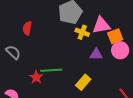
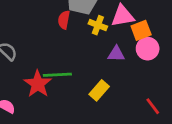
red semicircle: (27, 28) -> (64, 20), moved
red star: (36, 77) -> (38, 84), size x1.5

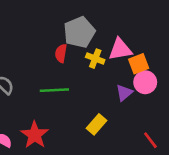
purple triangle: (116, 54) -> (124, 93), moved, turned -42
green line: (57, 75) -> (54, 90), moved
red star: (38, 84) -> (35, 135), moved

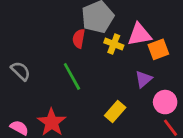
pink circle: (145, 82) -> (165, 102), moved
green line: (54, 90) -> (72, 76), turned 64

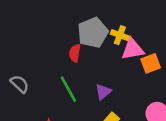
yellow cross: (114, 44) -> (120, 35), moved
purple triangle: (144, 79) -> (103, 92), moved

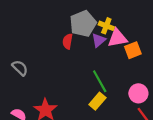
green line: (68, 89) -> (100, 81), moved
purple triangle: (103, 92) -> (99, 40), moved

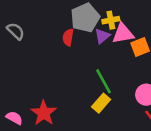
yellow cross: (106, 26) -> (111, 20), turned -32
gray semicircle: (20, 68) -> (16, 31), moved

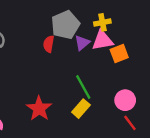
yellow cross: (111, 20) -> (102, 22), moved
red star: (44, 113) -> (39, 109), moved

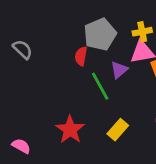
purple triangle: (82, 43) -> (119, 70), moved
green line: (83, 87) -> (100, 86), moved

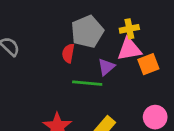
green line: (100, 86) -> (87, 83), turned -56

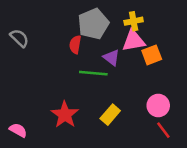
purple triangle: (106, 67) -> (111, 58), turned -42

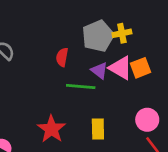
gray pentagon: (93, 24) -> (98, 36), moved
pink triangle: (134, 41) -> (121, 68), moved, turned 40
yellow rectangle: (110, 115) -> (98, 129), turned -42

